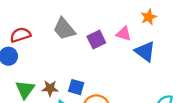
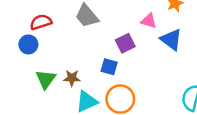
purple square: (96, 40) -> (125, 43), moved
blue square: (76, 87) -> (109, 67), moved

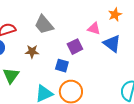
brown star: (72, 78) -> (32, 52), moved

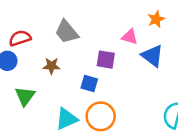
purple square: (75, 47) -> (106, 60), turned 35

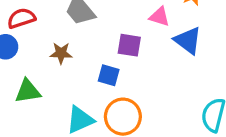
green triangle: (25, 96) -> (28, 91), turned 45

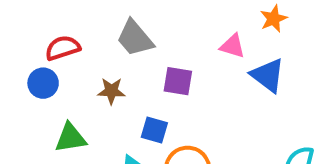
purple square: (129, 45) -> (178, 81), moved
blue square: (109, 75) -> (154, 130), moved

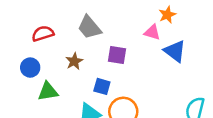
orange star: (274, 19) -> (167, 15), moved
blue circle: (43, 83) -> (30, 68), moved
brown star: (111, 91) -> (74, 61), turned -30

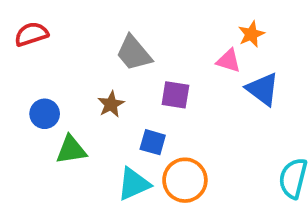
red semicircle: (43, 34) -> (31, 34), moved

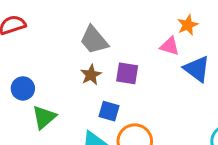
brown star: (111, 104) -> (91, 75), moved
green triangle: (71, 150) -> (44, 117), turned -32

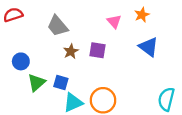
gray trapezoid: (94, 40) -> (57, 26), moved
pink triangle: (170, 46) -> (114, 21), moved, turned 32
blue square: (109, 111) -> (61, 83), moved

